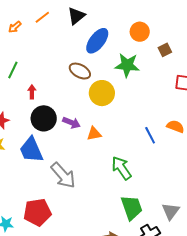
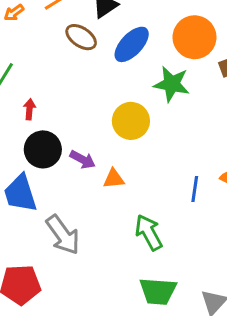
orange circle: (140, 32) -> (195, 37), size x1.5
brown ellipse: (80, 71) -> (81, 37), moved
blue line: (150, 135) -> (195, 189), turned 30
green trapezoid: (132, 208) -> (158, 291), turned 108

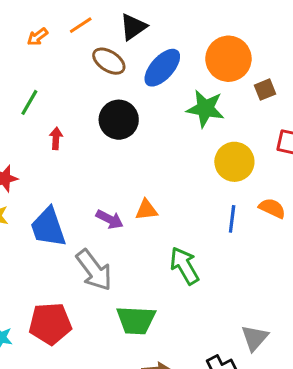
yellow circle: (131, 121) -> (234, 162), moved
black circle: (43, 149) -> (119, 120), moved
purple arrow: (83, 160) -> (110, 219), moved
green trapezoid: (158, 291) -> (136, 320), moved

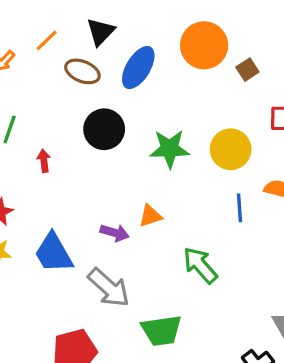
green star: (205, 109) -> (170, 149), moved

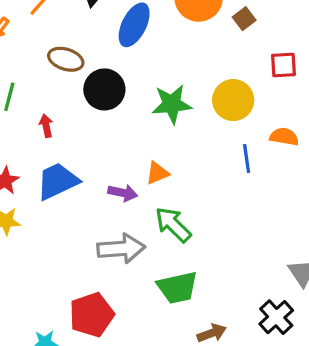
brown ellipse: (82, 71) -> (66, 59), moved
blue trapezoid: (53, 253) -> (57, 181), moved, turned 99
green arrow: (200, 265) -> (173, 225), moved
gray arrow: (109, 288) -> (121, 248), turned -42

